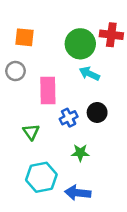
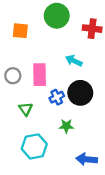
green circle: (80, 44) -> (57, 16), moved
gray circle: (15, 71) -> (13, 76), moved
black circle: (97, 112) -> (80, 93), size x1.5
blue arrow: (78, 193) -> (87, 159), moved

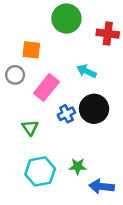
orange square: (20, 31) -> (31, 50), moved
pink rectangle: (40, 75) -> (46, 87), turned 40
gray circle: (13, 76) -> (15, 75), moved
green star: (66, 126) -> (78, 166), moved

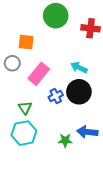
cyan arrow: (86, 71) -> (79, 67), moved
cyan hexagon: (40, 171) -> (24, 133), moved
blue arrow: (102, 186) -> (87, 132), moved

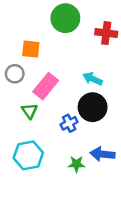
blue cross: (56, 96) -> (69, 123), moved
green triangle: (25, 108) -> (30, 111), moved

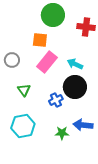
orange square: (31, 49) -> (40, 40), moved
pink rectangle: (46, 86) -> (47, 62), moved

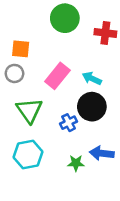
orange square: (40, 40) -> (21, 49), moved
green triangle: (24, 90) -> (29, 110), size x1.6

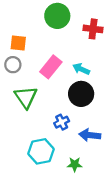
blue cross: (69, 123) -> (62, 122), moved
cyan hexagon: (28, 155) -> (41, 151), moved
green star: (76, 163) -> (75, 164), moved

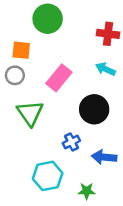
green circle: (57, 16) -> (48, 19), moved
cyan arrow: (81, 69) -> (105, 69), moved

